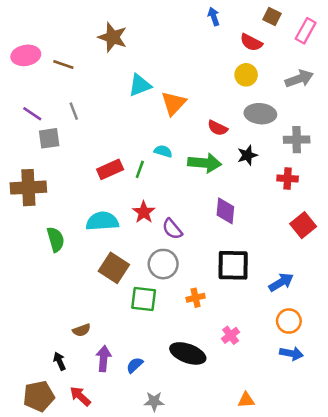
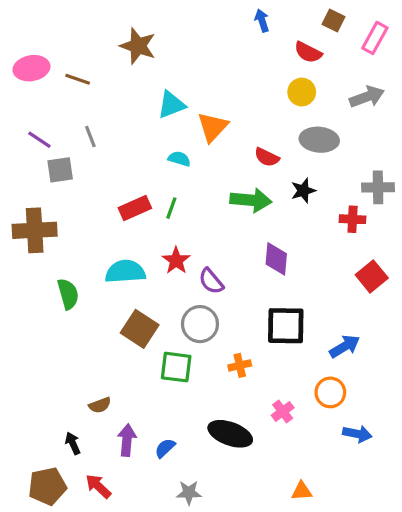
gray cross: (297, 140) -> (378, 187), moved
cyan semicircle: (163, 151) -> (179, 159), moved
orange circle: (289, 321) -> (330, 392), moved

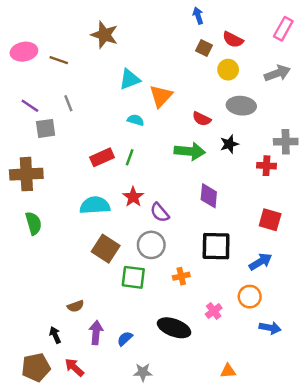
brown square: (333, 20) -> (204, 48), moved
red square: (372, 276) -> (270, 220), moved, turned -35
green semicircle: (68, 294) -> (34, 223), moved

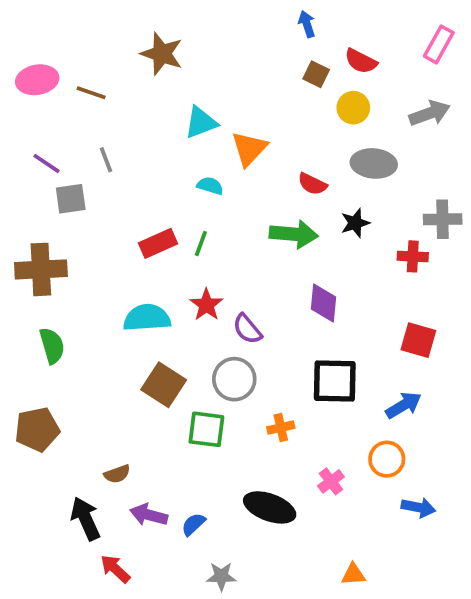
purple arrow: (96, 333) -> (149, 515), turned -80
black arrow: (55, 335) -> (86, 519), size x1.6
brown pentagon: (36, 367) -> (37, 429), moved

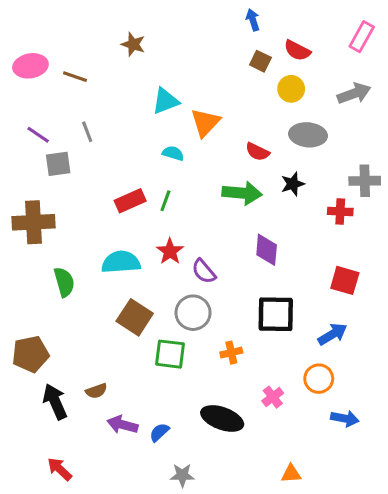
brown star: (162, 54) -> (133, 44), size x0.7
green semicircle: (52, 346) -> (64, 282), moved
black arrow: (86, 519) -> (55, 402), moved
red arrow: (115, 569) -> (60, 469), moved

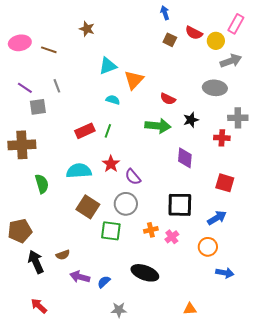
yellow circle: (291, 89) -> (216, 41), moved
gray ellipse: (308, 135) -> (215, 88), moved
purple diamond: (267, 250) -> (185, 158), moved
pink cross: (273, 397) -> (172, 237), moved

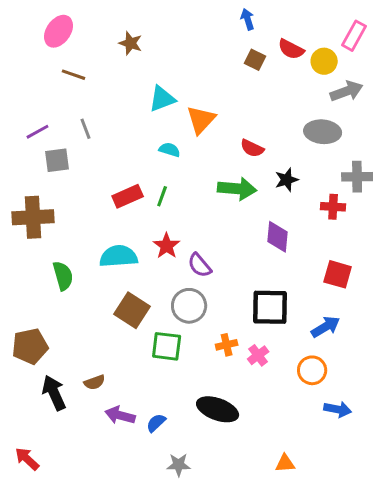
pink ellipse: (20, 43) -> (58, 31), moved, turned -45
purple line: (25, 88) -> (37, 132), turned -63
red arrow: (39, 306) -> (27, 459), moved

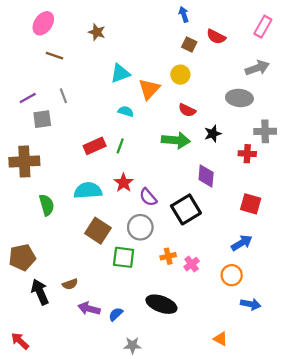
yellow circle: (324, 61) -> (180, 75), moved
black square: (270, 307) -> (186, 209), moved, turned -32
orange triangle: (285, 463) -> (221, 339), moved, turned 32

